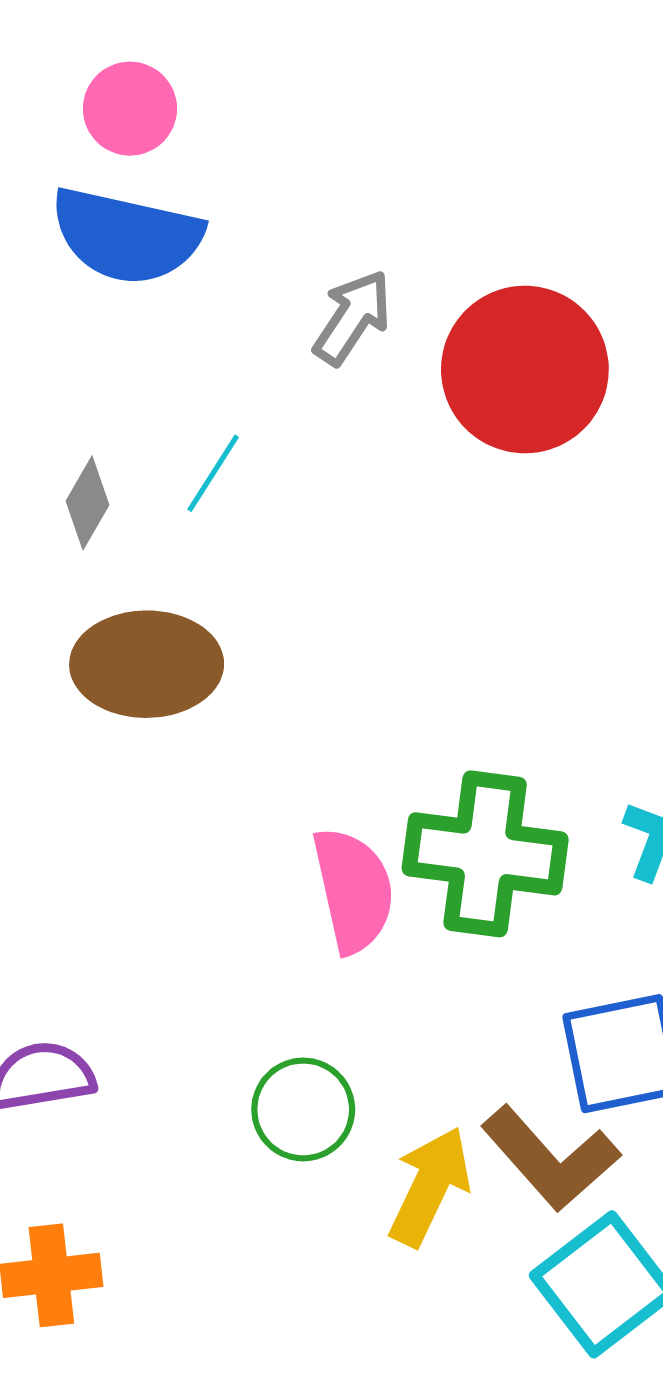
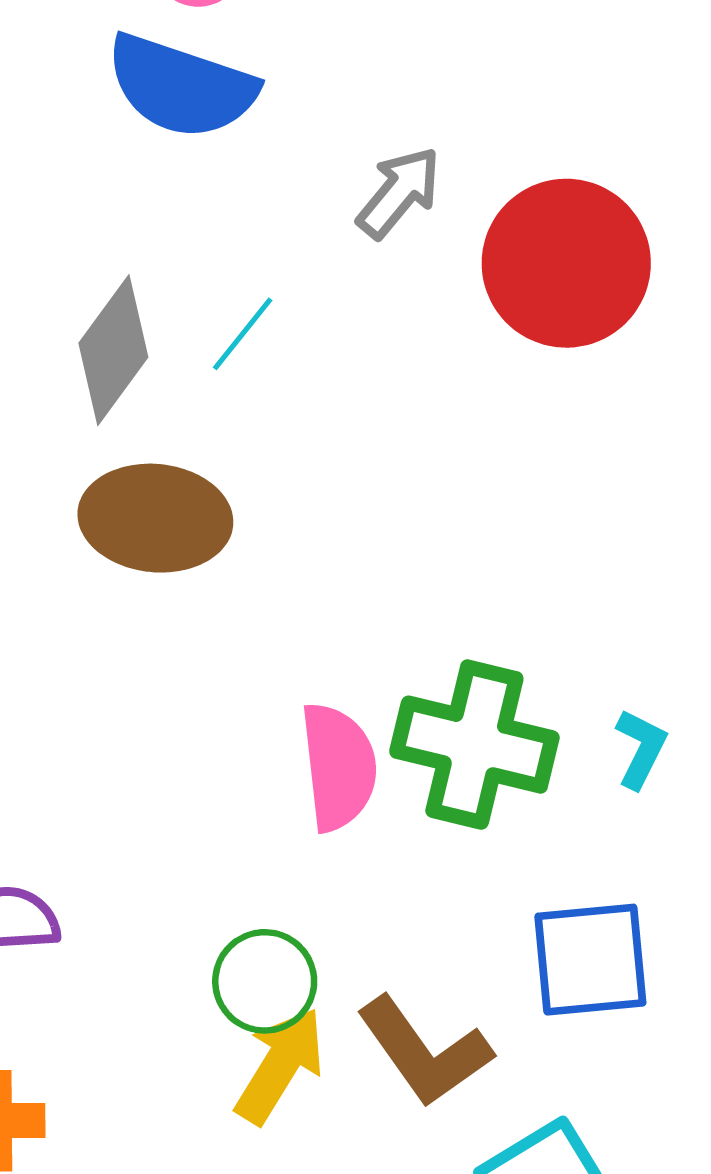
gray diamond: (87, 503) -> (113, 350), size x1.6
brown L-shape: (550, 1158) -> (424, 1052), moved
yellow arrow: (430, 1186) -> (280, 1066), moved

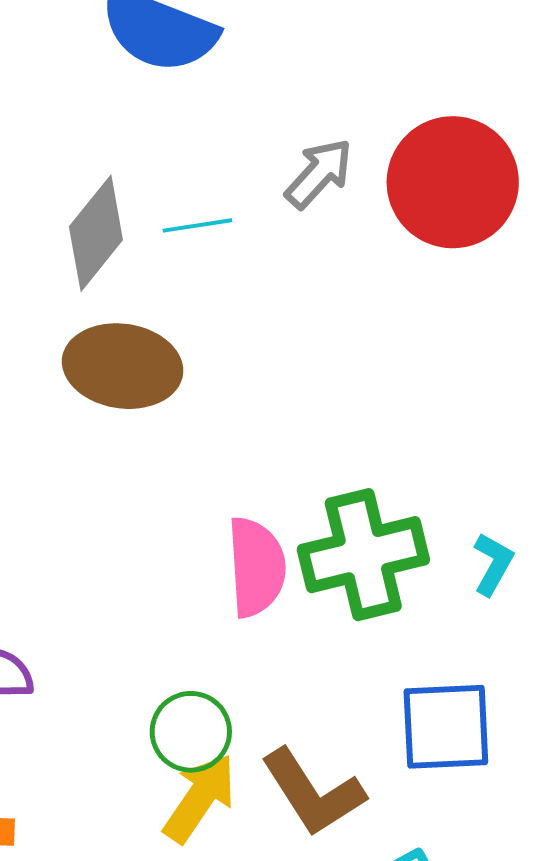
gray arrow: (399, 192) -> (319, 173), moved
cyan line: (243, 334) -> (197, 225), turned 40
green cross: (474, 745) -> (363, 555), turned -30

